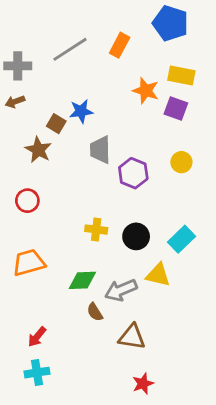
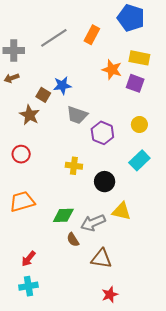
gray trapezoid: (100, 150) -> (77, 115), turned -70
yellow cross: (96, 230) -> (74, 166), moved
cyan rectangle: (181, 239) -> (139, 160), moved

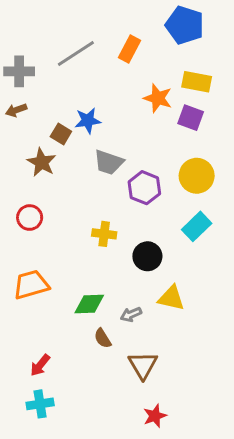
yellow circle: (139, 125) -> (197, 176), size x1.5
gray arrow: (93, 223) -> (131, 314), size x0.6
brown triangle: (101, 259) -> (143, 365), turned 50

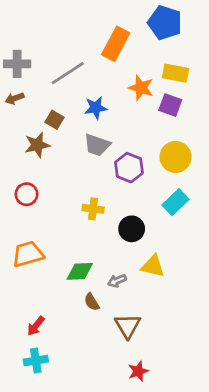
orange rectangle: (130, 49) -> (116, 44), size x1.4
gray line: (76, 53) -> (68, 73), moved
blue star: (88, 121) -> (96, 108), moved
brown star: (42, 162) -> (37, 145), turned 30

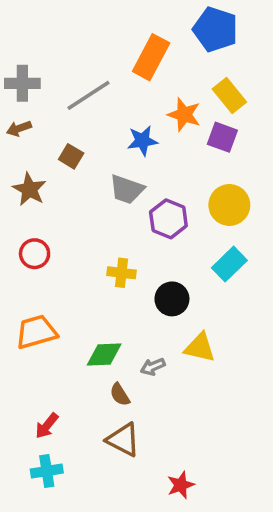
yellow rectangle: (176, 73) -> (229, 95), turned 40
blue star: (96, 108) -> (142, 141), moved
brown star: (37, 145) -> (29, 189), moved, turned -30
brown triangle: (128, 326) -> (123, 440), moved, turned -32

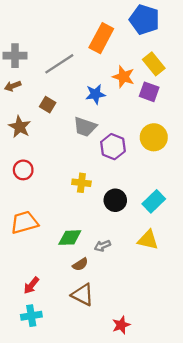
cyan rectangle: (229, 264) -> (154, 201), moved
yellow triangle: (200, 348) -> (148, 240), moved
brown semicircle: (120, 395) -> (80, 264), turned -91

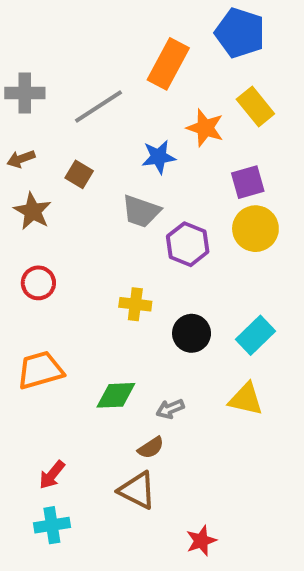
brown arrow: (13, 86) -> (21, 159), moved
purple square: (149, 92) -> (248, 182), moved, turned -36
brown semicircle: (80, 264) -> (151, 448), moved

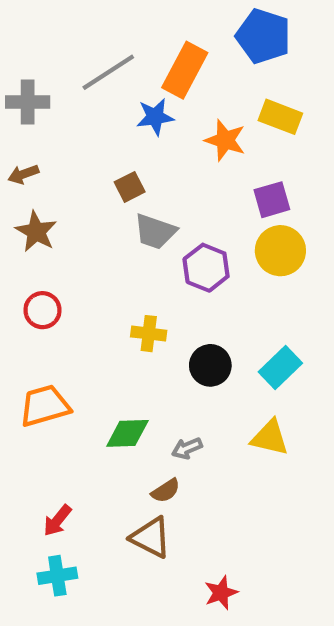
gray line: (98, 107) -> (108, 72), moved
yellow rectangle: (255, 107) -> (280, 117), turned -30
blue star: (159, 157) -> (155, 117), moved
brown square: (79, 174) -> (130, 187), moved, turned 32

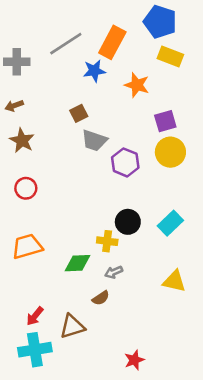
yellow rectangle: (280, 117) -> (170, 57), moved
yellow cross: (149, 334) -> (107, 241), moved
yellow triangle: (270, 438) -> (174, 281), moved
brown triangle: (151, 537) -> (72, 326), moved, turned -44
cyan cross: (57, 576) -> (35, 350), size x1.4

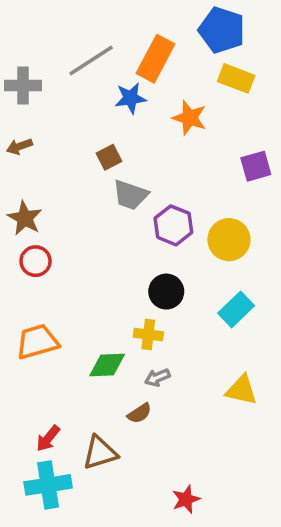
purple square: (165, 121) -> (256, 166), moved
brown star: (22, 140) -> (25, 218), moved
yellow circle: (170, 152) -> (229, 240), moved
black circle: (128, 222) -> (166, 292), moved

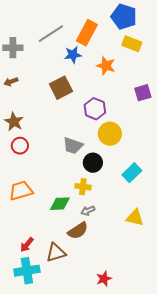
brown square: (109, 157) -> (61, 88), size x1.6
gray trapezoid: (130, 195) -> (73, 146), moved
purple hexagon: (173, 225) -> (95, 109), moved
yellow circle: (229, 240) -> (110, 134), moved
brown semicircle: (139, 413) -> (78, 231), size x1.5

